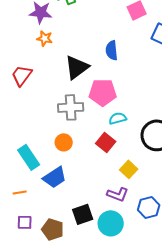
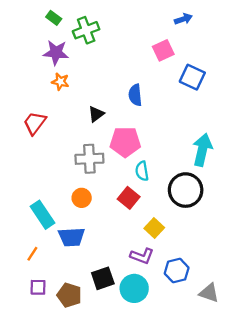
black triangle: (77, 67) -> (96, 114), size x0.6
cyan semicircle: (118, 118) -> (142, 171), turned -84
blue trapezoid: (55, 177) -> (72, 237), turned 30
orange line: (20, 192) -> (32, 254), turned -48

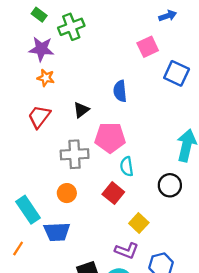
red trapezoid: (35, 123) -> (39, 117), moved
black circle: (186, 190) -> (170, 185), size x0.7

